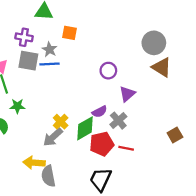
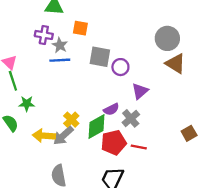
purple cross: (24, 37) -> (44, 35), moved
gray square: (28, 61) -> (100, 57), moved
yellow arrow: (34, 163) -> (44, 136), moved

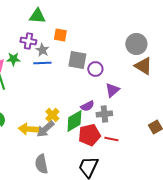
green star: (27, 104) -> (13, 59), moved
gray cross: (131, 118) -> (104, 114), turned 35

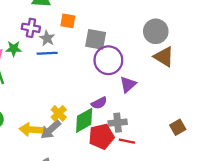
gray square: (77, 60) -> (96, 39), moved
purple circle: (95, 69) -> (108, 60), size x1.6
gray cross: (104, 114) -> (118, 123), moved

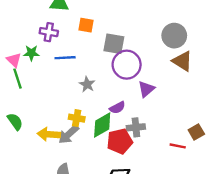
gray star: (47, 38) -> (87, 84), moved
yellow cross: (59, 113) -> (77, 118), turned -35
red line: (127, 141) -> (178, 146), moved

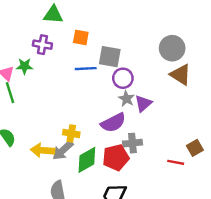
blue line: (65, 58) -> (86, 69), moved
purple circle: (127, 65) -> (123, 78), size x0.7
gray star: (87, 84) -> (126, 99), moved
purple semicircle: (117, 108) -> (113, 123), size x1.5
green diamond: (102, 125) -> (87, 160), moved

